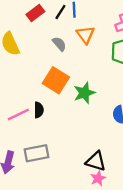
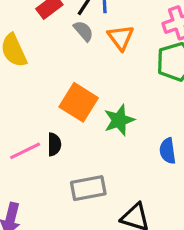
gray semicircle: (59, 44) -> (83, 31), moved
gray rectangle: (37, 153) -> (88, 188), moved

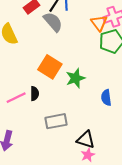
gray semicircle: (83, 31) -> (53, 22), size x1.5
orange triangle: (121, 37) -> (99, 23), moved

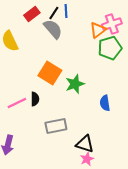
orange triangle: (99, 23) -> (98, 30), turned 30

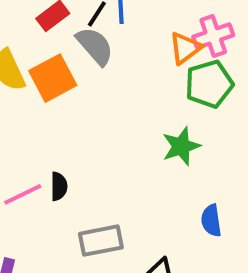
orange square: (50, 73) -> (53, 78), moved, turned 30
green star: (75, 84) -> (181, 146), moved
blue semicircle: (105, 103) -> (211, 220), moved

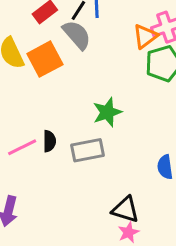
green star: (181, 146) -> (107, 112), moved
gray rectangle: (101, 241) -> (87, 150), moved

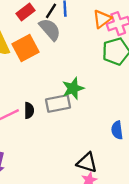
orange triangle: (145, 36) -> (102, 19), moved
gray rectangle: (87, 150) -> (58, 104), moved

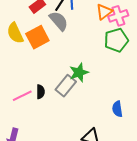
gray rectangle: (58, 104) -> (66, 86), turned -40

